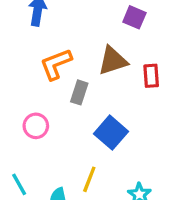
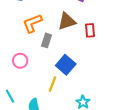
yellow line: (89, 179) -> (53, 84), moved

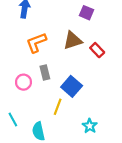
red rectangle: (90, 30) -> (97, 50), turned -40
gray rectangle: (46, 40) -> (45, 72), moved, turned -32

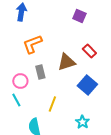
brown triangle: (73, 40) -> (66, 62), moved
blue square: (72, 86) -> (87, 85), moved
cyan line: (13, 119) -> (16, 100), moved

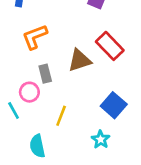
red rectangle: (89, 51) -> (110, 46), size x1.5
pink circle: (20, 81) -> (29, 92), moved
blue square: (87, 85) -> (114, 105), moved

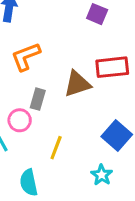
red rectangle: (110, 46) -> (112, 67), turned -52
gray rectangle: (45, 74) -> (38, 99), turned 30

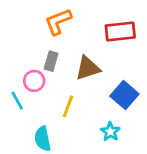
orange L-shape: (26, 57) -> (58, 22), moved
brown triangle: (77, 84) -> (88, 68), moved

